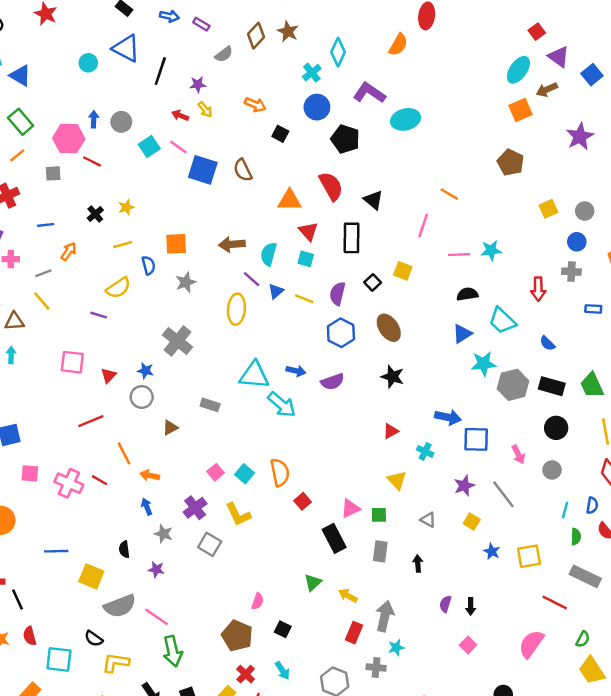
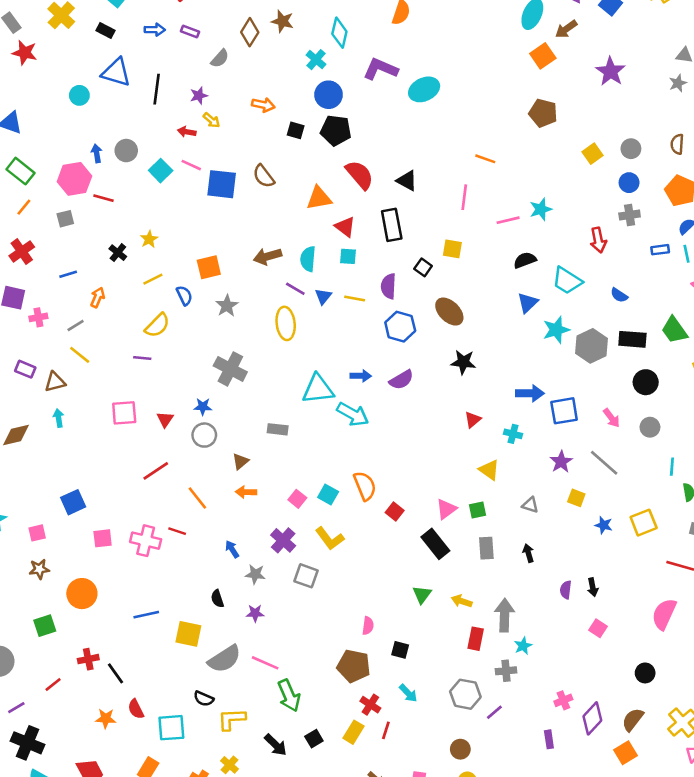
black pentagon: (345, 139) -> (336, 130), moved
orange arrow: (150, 475) -> (246, 492), moved

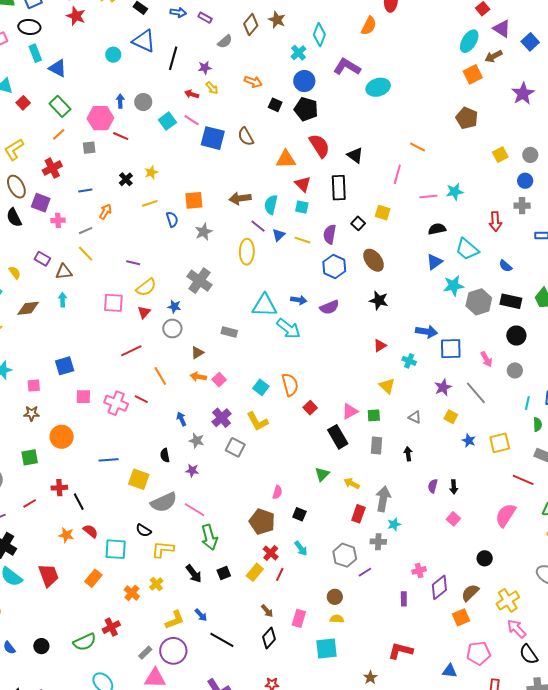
yellow semicircle: (157, 325) -> (146, 287), moved
pink square: (297, 499) -> (219, 380), moved
red semicircle: (136, 709) -> (90, 531), turned 147

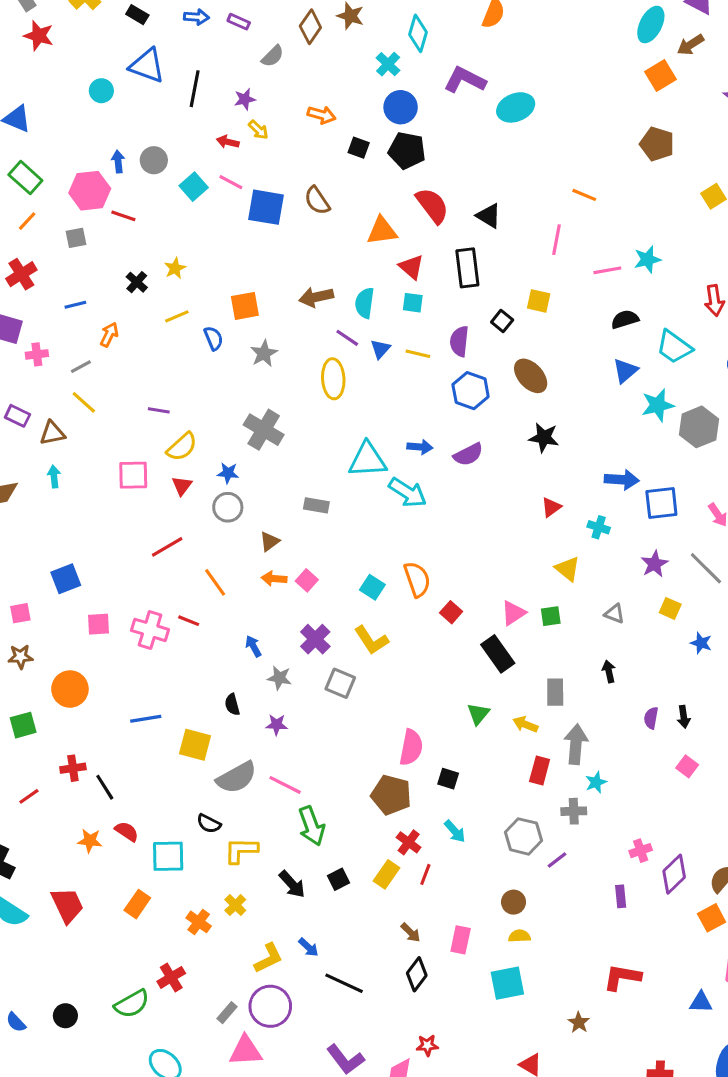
gray rectangle: (376, 446) -> (555, 692), moved
pink semicircle: (277, 492) -> (411, 747), size x1.6

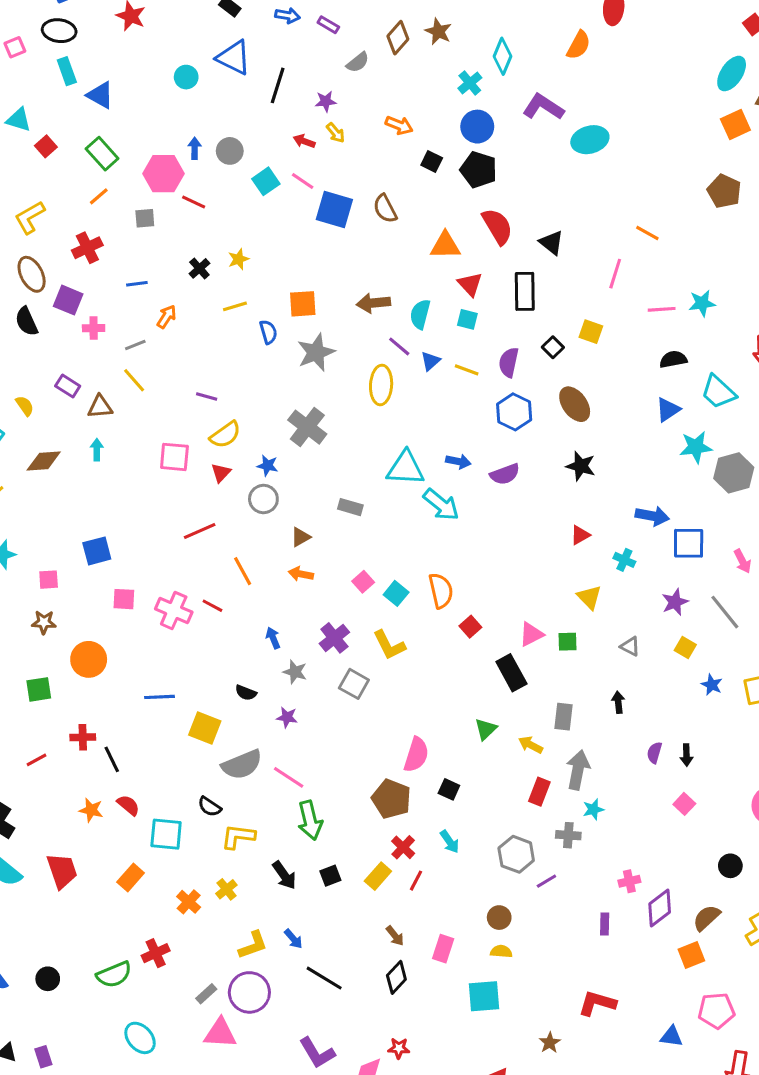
gray star: (264, 353) -> (316, 352), size x1.4
pink square: (307, 580) -> (363, 582), moved
black semicircle: (232, 705) -> (246, 693), turned -60

